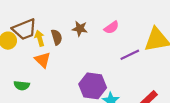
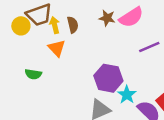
pink semicircle: (111, 27) -> (131, 17), size x1.5
brown star: (80, 29) -> (107, 18), moved

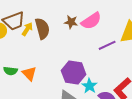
yellow arrow: (55, 25) -> (27, 29), turned 48
brown semicircle: (73, 25) -> (42, 29), size x1.5
orange triangle: (57, 48) -> (29, 74), moved

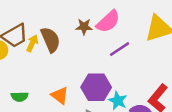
purple line: (107, 45) -> (120, 49), moved
orange triangle: (29, 74) -> (60, 95), moved

